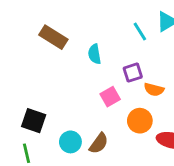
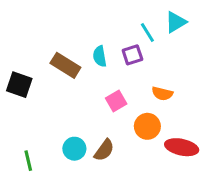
brown rectangle: (53, 37) -> (65, 65), moved
purple square: (133, 73) -> (132, 55), moved
black square: (34, 121) -> (19, 85), moved

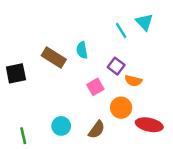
cyan triangle: (176, 22) -> (144, 22), turned -42
purple square: (132, 55) -> (116, 66), moved, turned -35
black square: (19, 85) -> (16, 73), turned -30
brown semicircle: (104, 150) -> (97, 130), moved

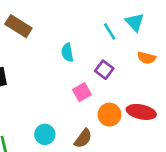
brown rectangle: (54, 57) -> (18, 26), moved
orange semicircle: (133, 81) -> (147, 58), moved
red ellipse: (149, 125) -> (141, 112), moved

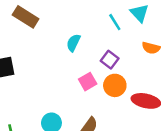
cyan semicircle: (67, 53) -> (73, 43), turned 36
orange circle: (110, 115) -> (115, 85), moved

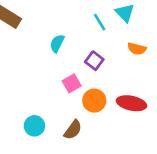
orange circle: (115, 85) -> (94, 101), moved

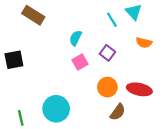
pink square: (72, 83) -> (80, 62), moved
cyan circle: (34, 126) -> (56, 109), size x1.5
brown semicircle: (73, 130) -> (118, 112), moved

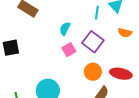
cyan line: (112, 20) -> (97, 13), turned 40
purple square: (107, 53) -> (93, 42), size x1.5

